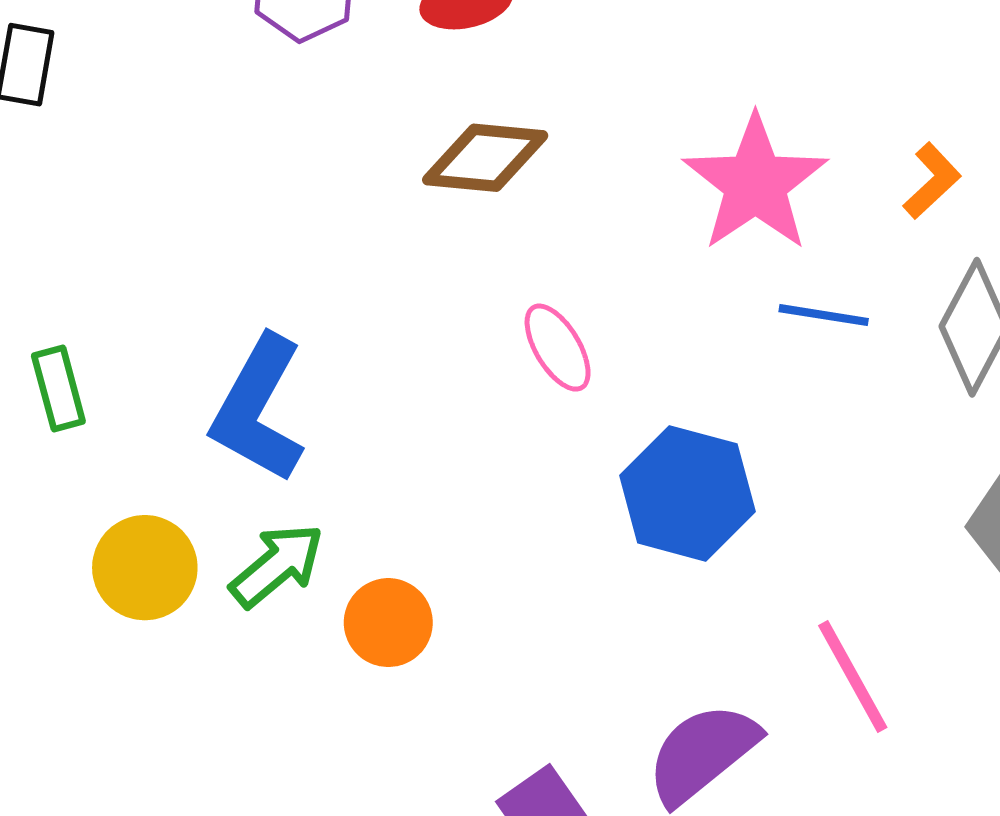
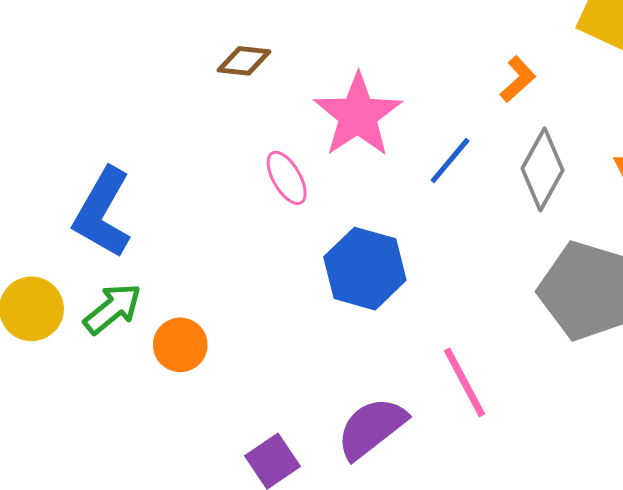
brown diamond: (485, 158) -> (244, 61), size x0.7
pink star: (755, 183) -> (358, 115), moved
blue line: (824, 315) -> (450, 161), turned -60

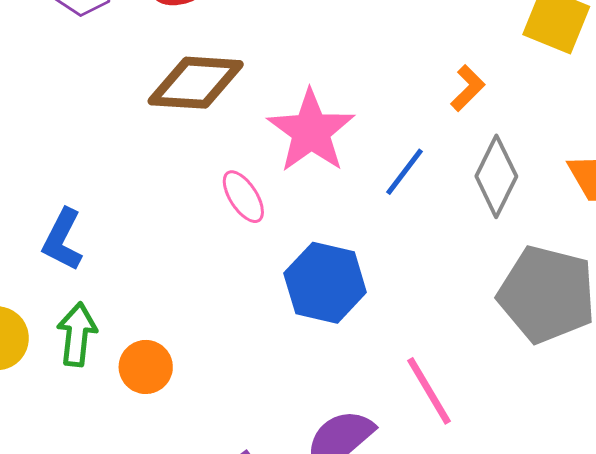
brown diamond: (244, 61) -> (196, 83), size x1.8
blue L-shape: (102, 213) -> (63, 240), size x0.7
green arrow: (112, 309) -> (77, 334), turned -42

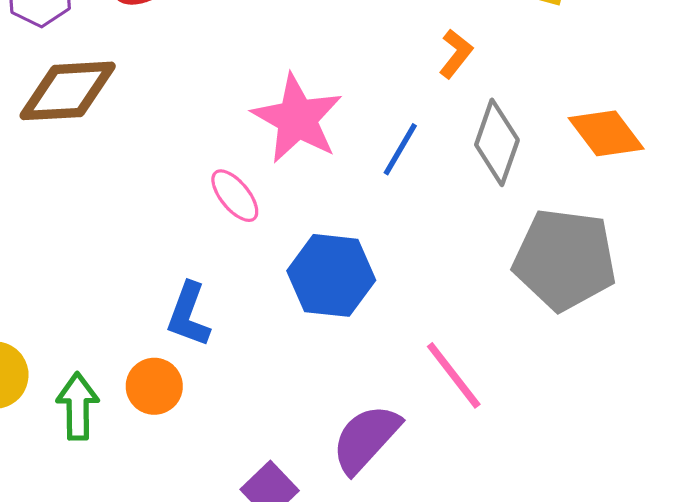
brown diamond: (196, 83) -> (68, 91), moved
blue L-shape: (63, 240) -> (189, 315), moved
green arrow: (77, 334) -> (78, 406), moved

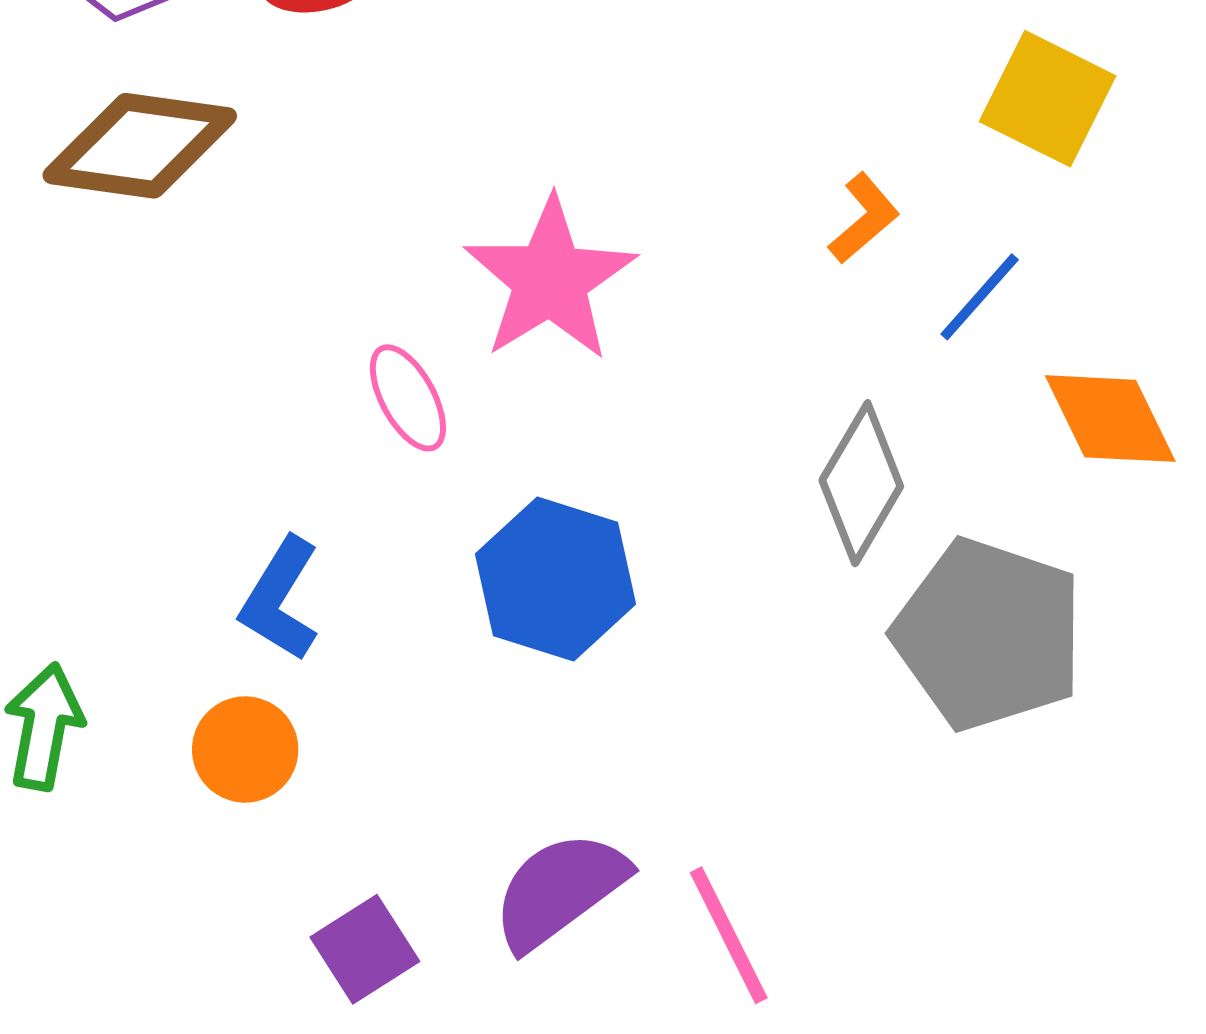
gray diamond: (497, 142) -> (861, 483), moved
blue line: (400, 149) -> (980, 297), moved
pink line: (454, 375) -> (729, 935), moved
orange circle: (154, 386) -> (245, 749), moved

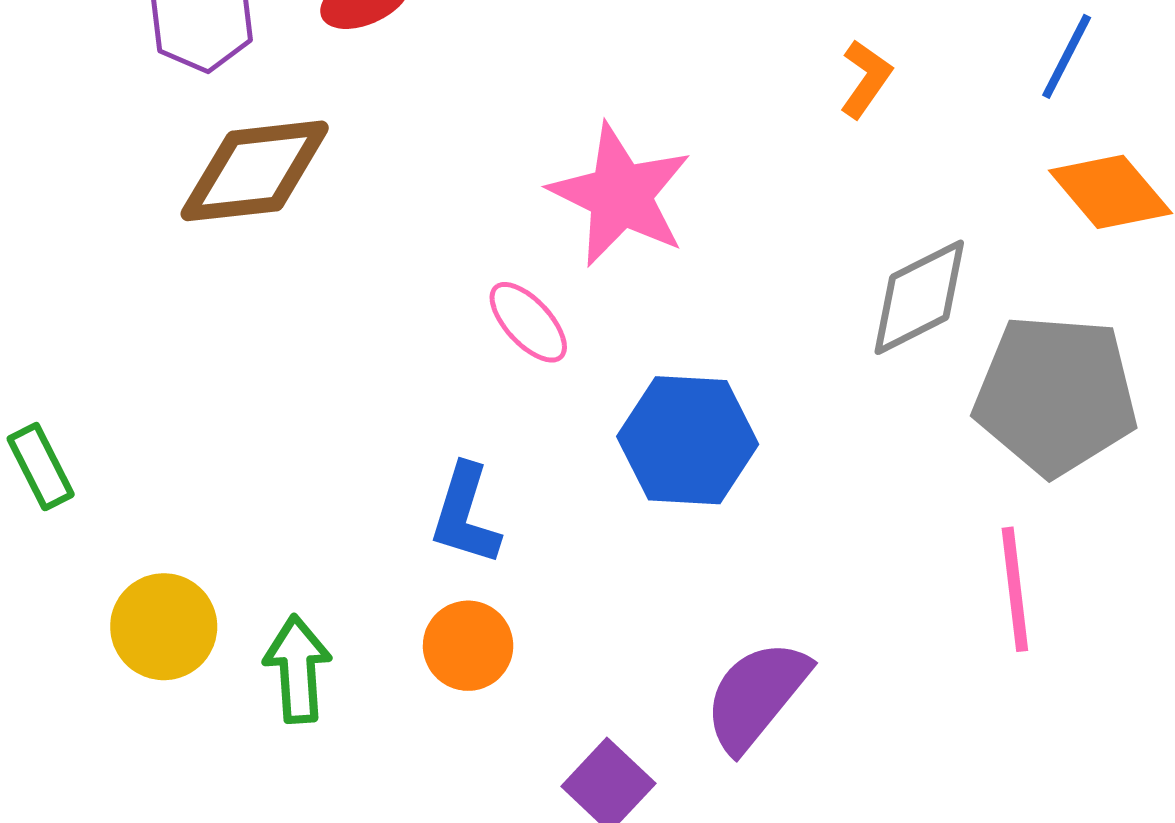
blue line: (980, 297) -> (1067, 56), moved
gray diamond: (861, 483) -> (919, 297), turned 47
pink line: (729, 935) -> (1015, 589), moved, turned 34

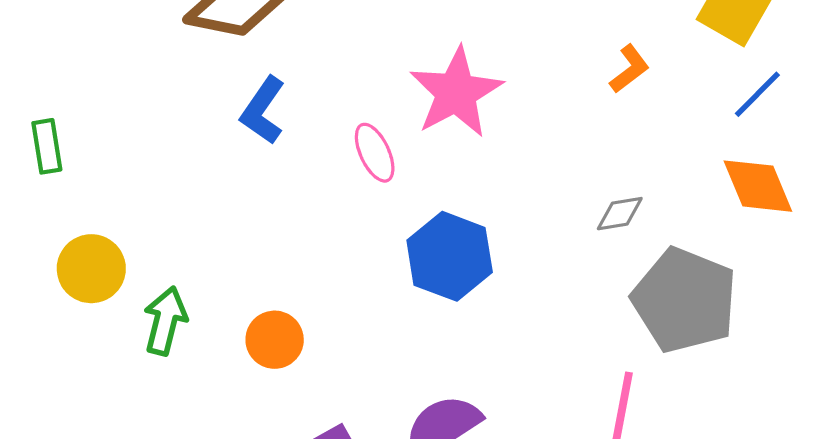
gray diamond: (919, 297) -> (620, 214), size x0.6
blue L-shape: (465, 515) -> (263, 110), moved

